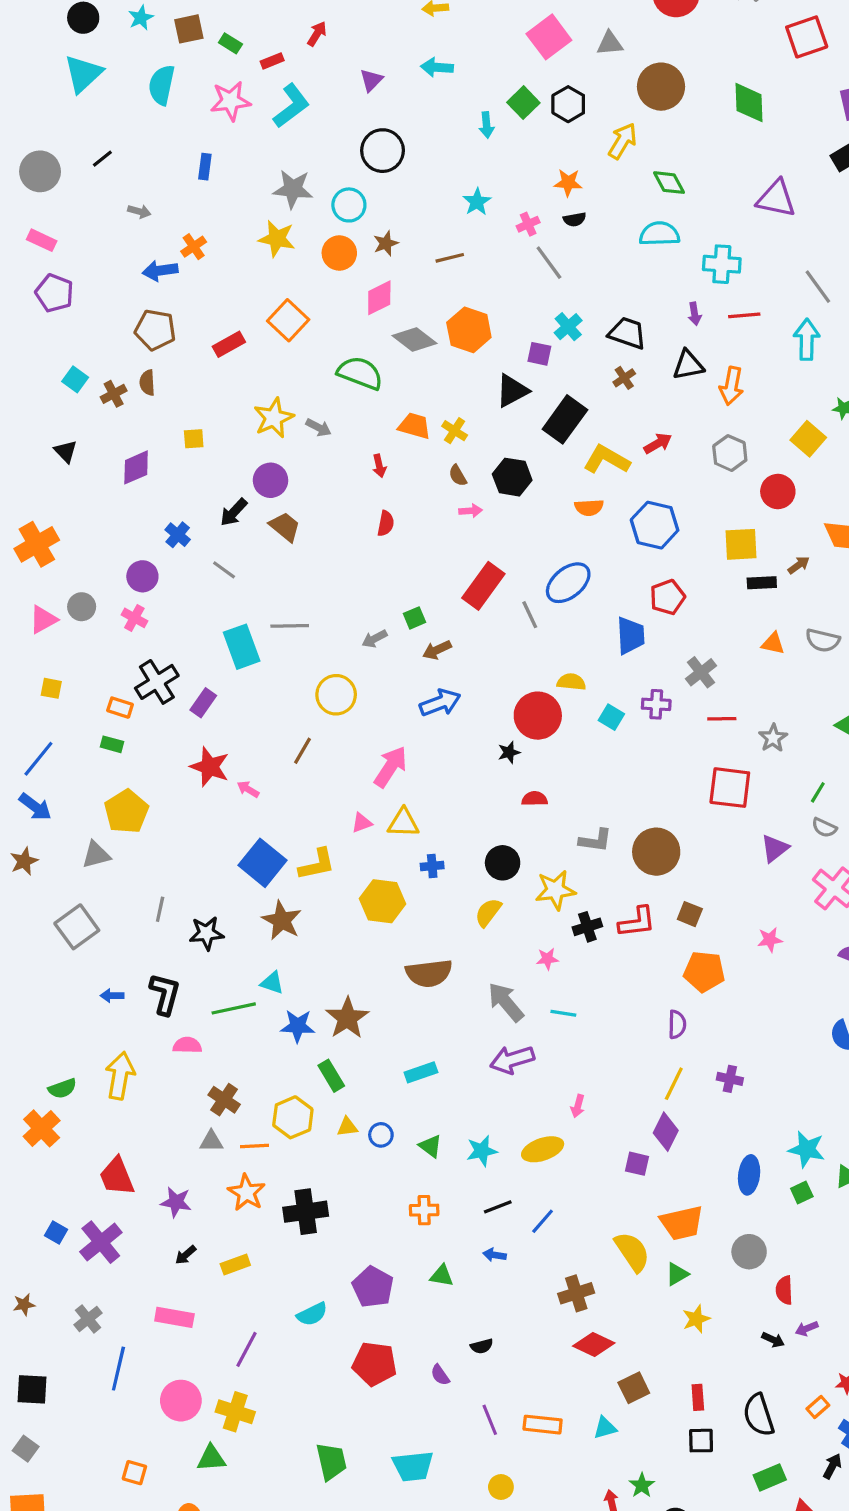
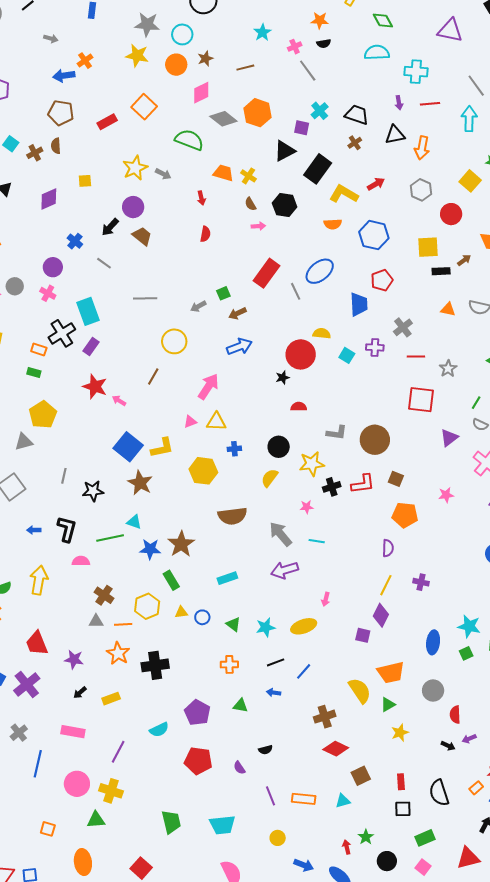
cyan rectangle: (242, 647) -> (88, 311), moved
green rectangle: (770, 1477) -> (425, 838), moved

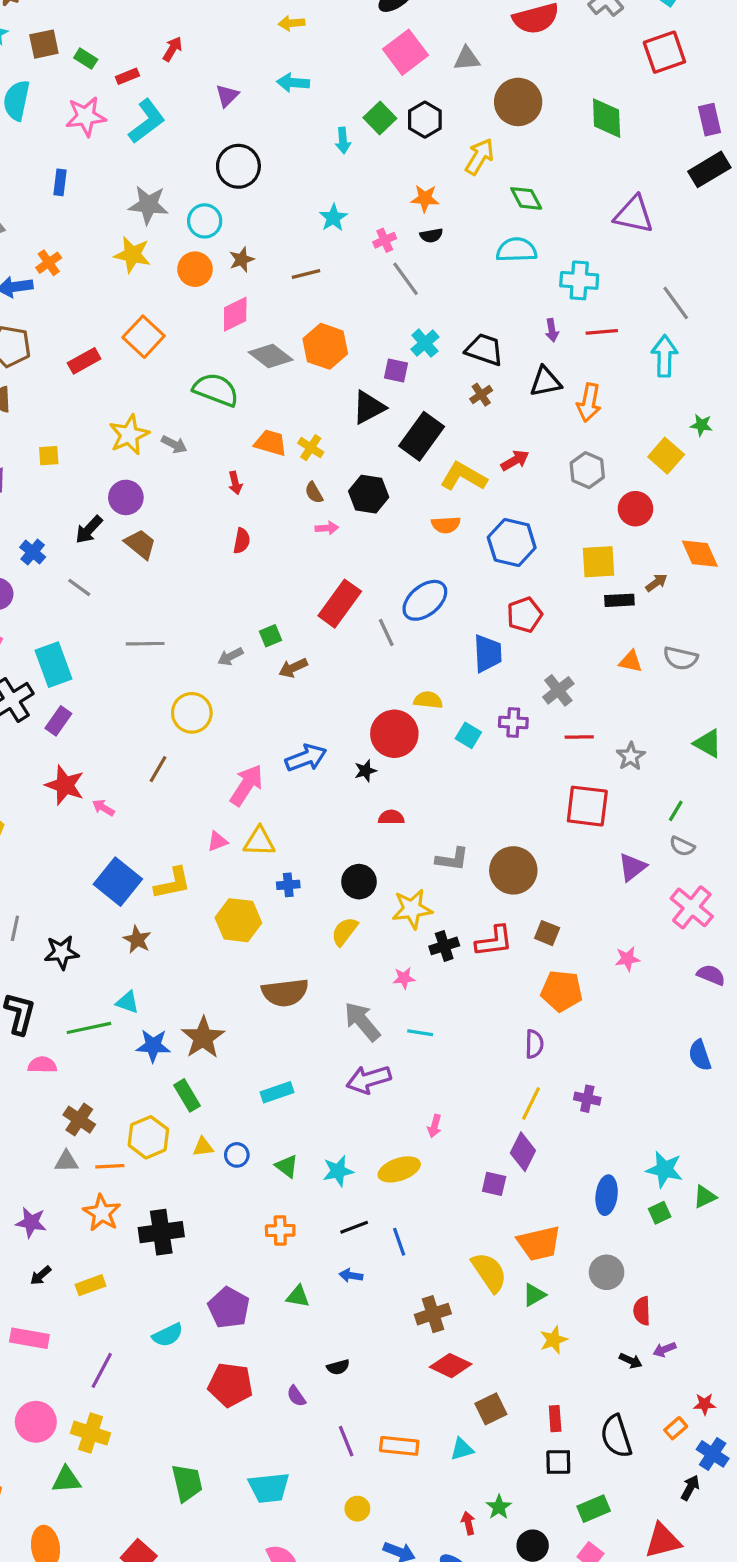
blue arrow: (239, 346) -> (306, 758), moved
brown star: (140, 483) -> (137, 940), size x0.7
blue line: (304, 671) -> (399, 1242), turned -60

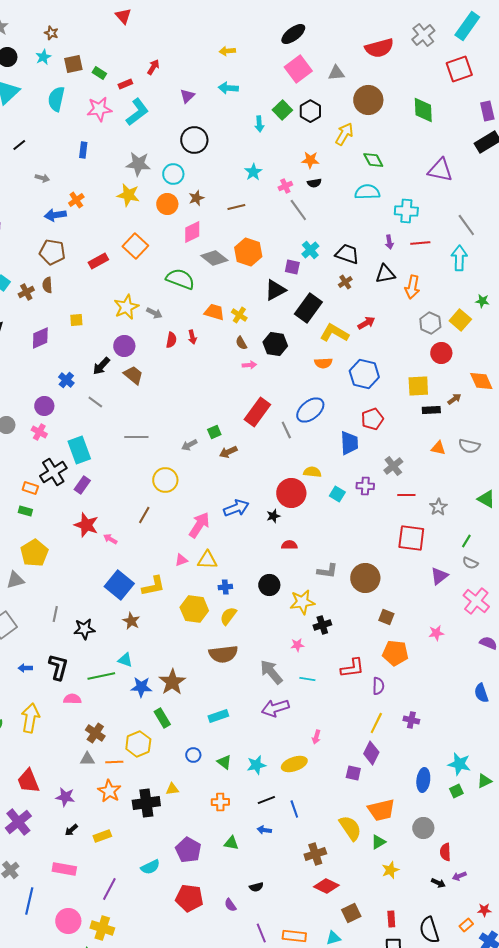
gray hexagon: (587, 470) -> (430, 323), moved
red semicircle: (242, 541) -> (171, 340), moved
yellow semicircle: (345, 931) -> (228, 616), moved
red L-shape: (494, 941) -> (352, 668), moved
yellow triangle: (203, 1147) -> (172, 789), moved

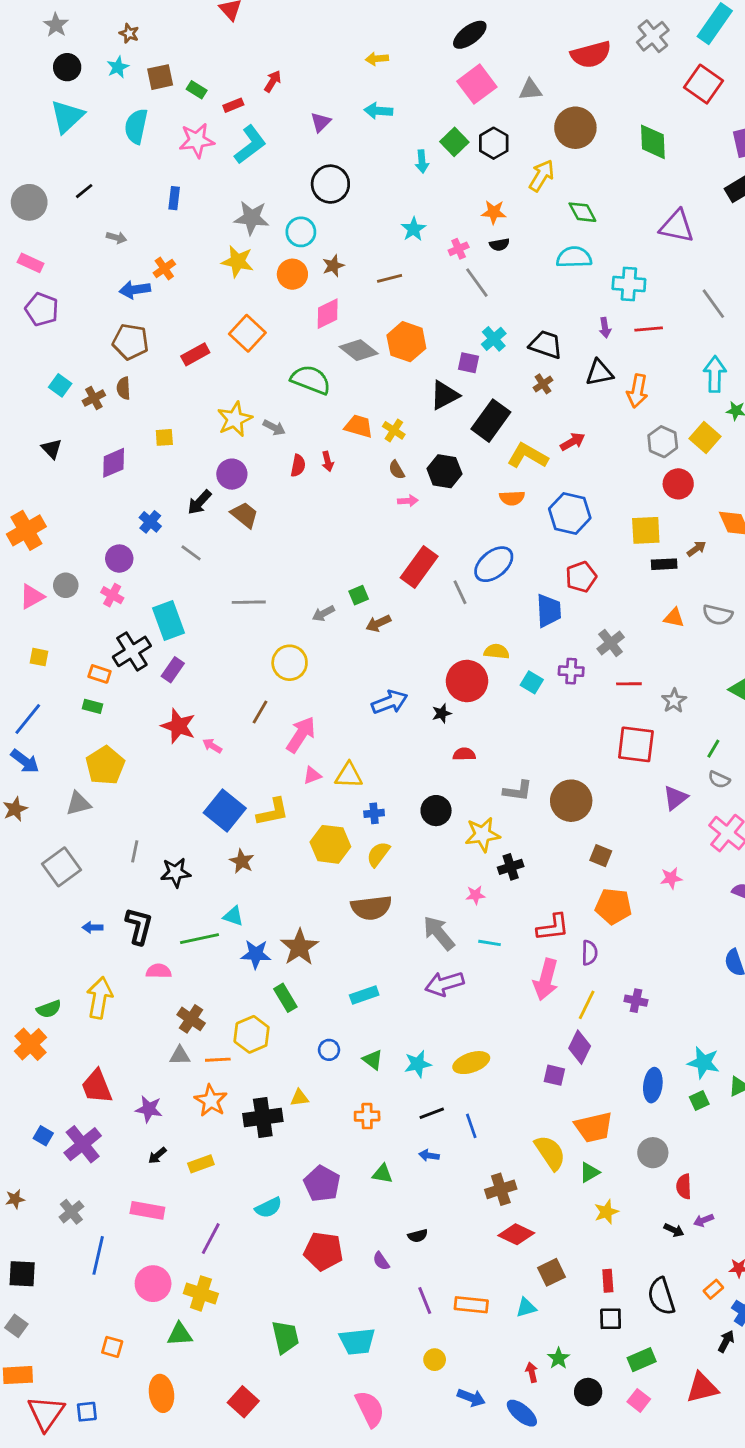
red square: (459, 69) -> (704, 84), turned -36
cyan arrow: (459, 258) -> (715, 374), moved
pink arrow: (199, 525) -> (301, 735), moved
pink arrow: (316, 737) -> (546, 979), moved, size x2.0

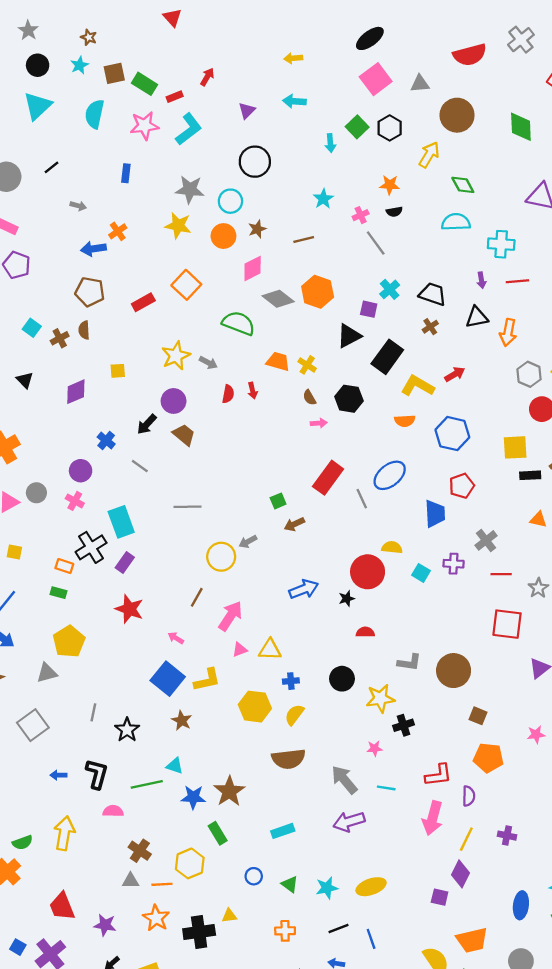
green rectangle: (197, 90) -> (144, 84), size x1.5
gray arrow: (323, 613) -> (248, 542), moved
pink arrow: (212, 746) -> (176, 638), moved
black star: (176, 872) -> (127, 730), turned -30

